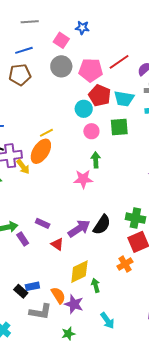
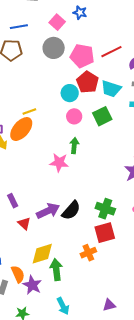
green square: (119, 127) -> (102, 116), turned -30
purple rectangle: (43, 223) -> (13, 201), turned 32
green arrow: (96, 285) -> (56, 270), size x1.5

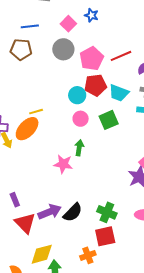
pink pentagon: (82, 56) -> (92, 59), turned 30
red pentagon: (87, 82) -> (95, 85), turned 30
red triangle: (24, 223) -> (25, 223), size x1.6

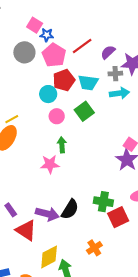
blue star: (91, 15) -> (47, 35), moved
pink square: (68, 24) -> (35, 25), moved
purple arrow: (50, 212) -> (47, 214), turned 50
red square: (105, 236) -> (118, 217), moved

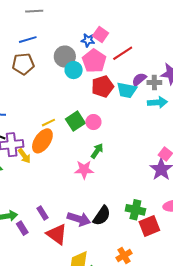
pink square: (35, 25) -> (101, 34), moved
purple semicircle: (108, 52) -> (139, 79), moved
cyan circle: (48, 94) -> (74, 70), moved
green square: (84, 111) -> (75, 121), moved
green arrow: (62, 145) -> (97, 151), turned 35

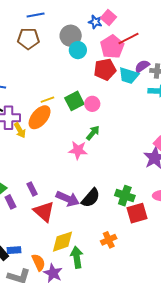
pink pentagon: (94, 61) -> (112, 47), moved

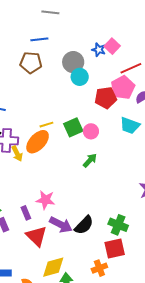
pink pentagon: (112, 47) -> (123, 87), moved
cyan trapezoid: (129, 76) -> (130, 125), moved
pink star: (78, 150) -> (45, 200), moved
red square: (137, 213) -> (115, 249), moved

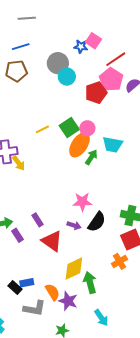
cyan trapezoid: (130, 125) -> (113, 145), moved
orange ellipse: (38, 142) -> (79, 145), moved
pink star: (45, 200) -> (82, 202), moved
purple arrow: (61, 225) -> (74, 225), size x0.6

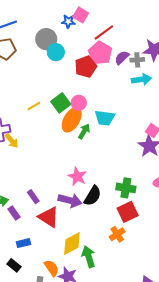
pink star: (82, 202) -> (77, 176), turned 30
purple arrow: (74, 225) -> (70, 200), size x1.6
blue rectangle: (27, 283) -> (24, 243), moved

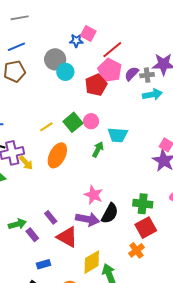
orange ellipse: (72, 120) -> (57, 155), moved

